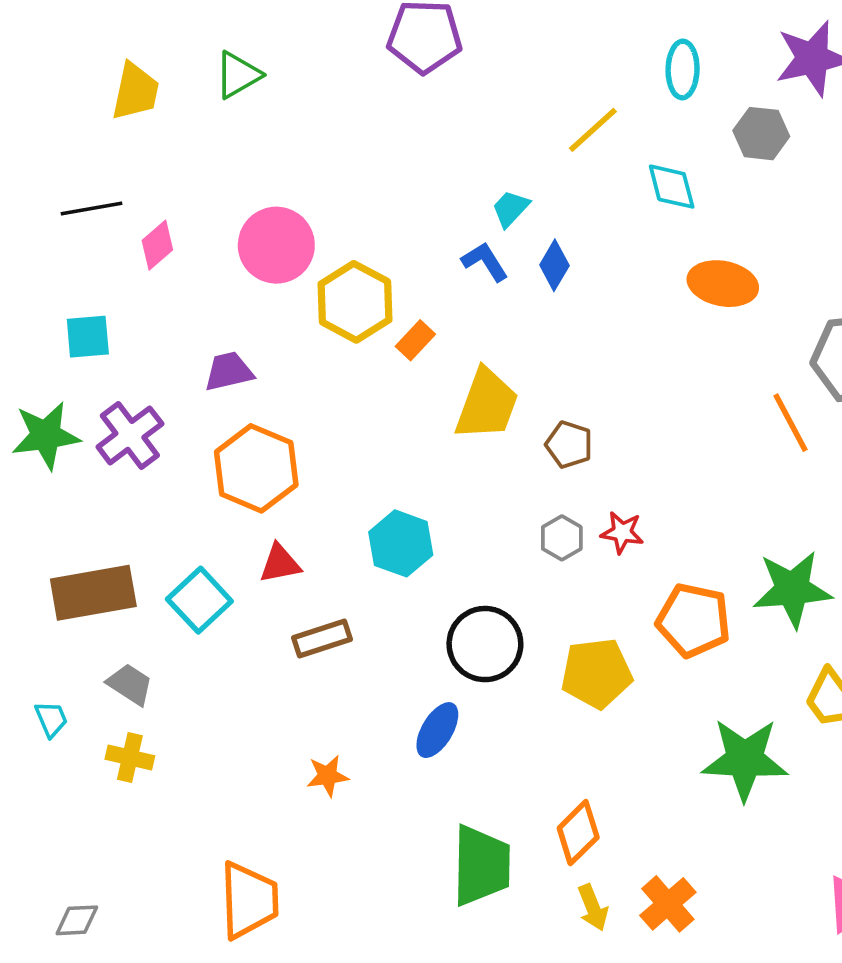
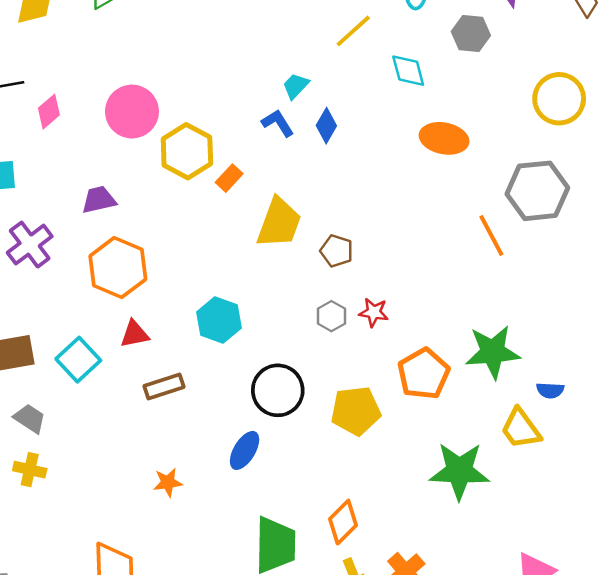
orange pentagon: (694, 620) -> (424, 374), turned 30

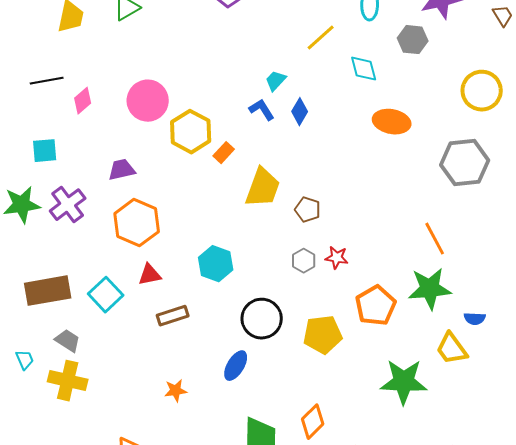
orange line: (491, 236) -> (435, 239), moved
yellow cross: (30, 470) -> (68, 381), size x1.5

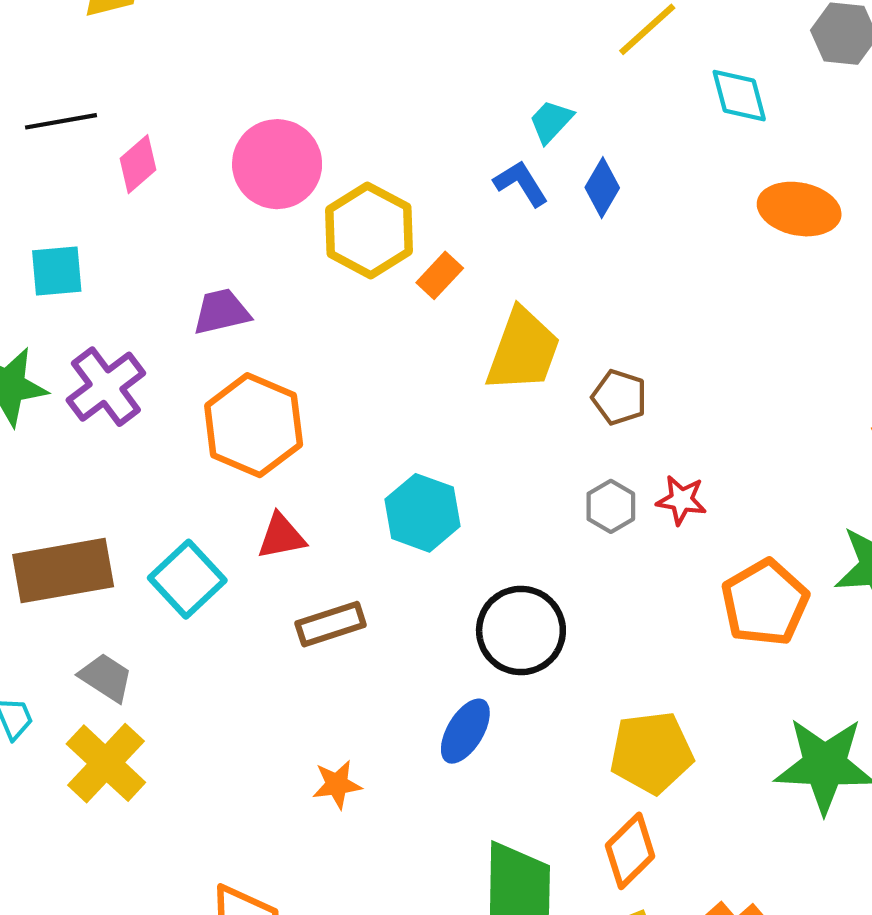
yellow pentagon: (323, 335) -> (651, 752), moved
yellow cross: (68, 381) -> (106, 763), turned 30

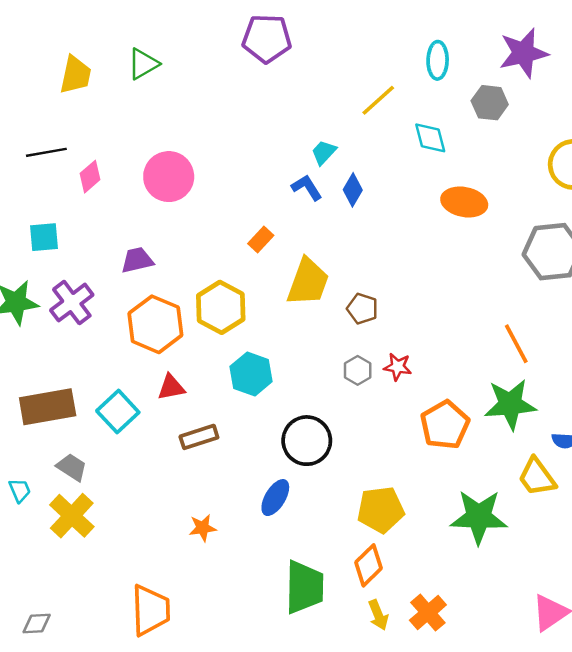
yellow hexagon: (369, 230) -> (221, 307), moved

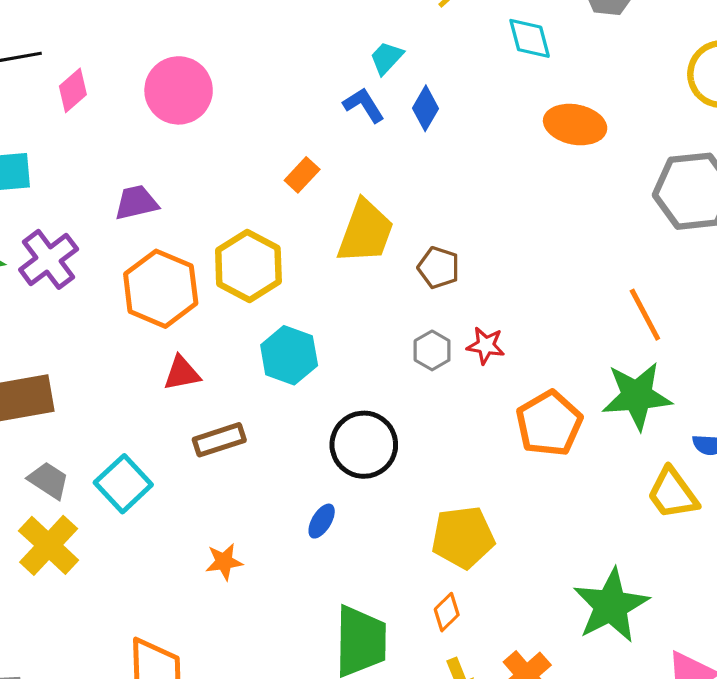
cyan square: (118, 412) -> (123, 484), moved
blue ellipse: (275, 498) -> (322, 521), size x0.7
green star: (479, 517) -> (611, 606), moved, turned -30
orange diamond: (369, 565) -> (447, 612), size x0.7

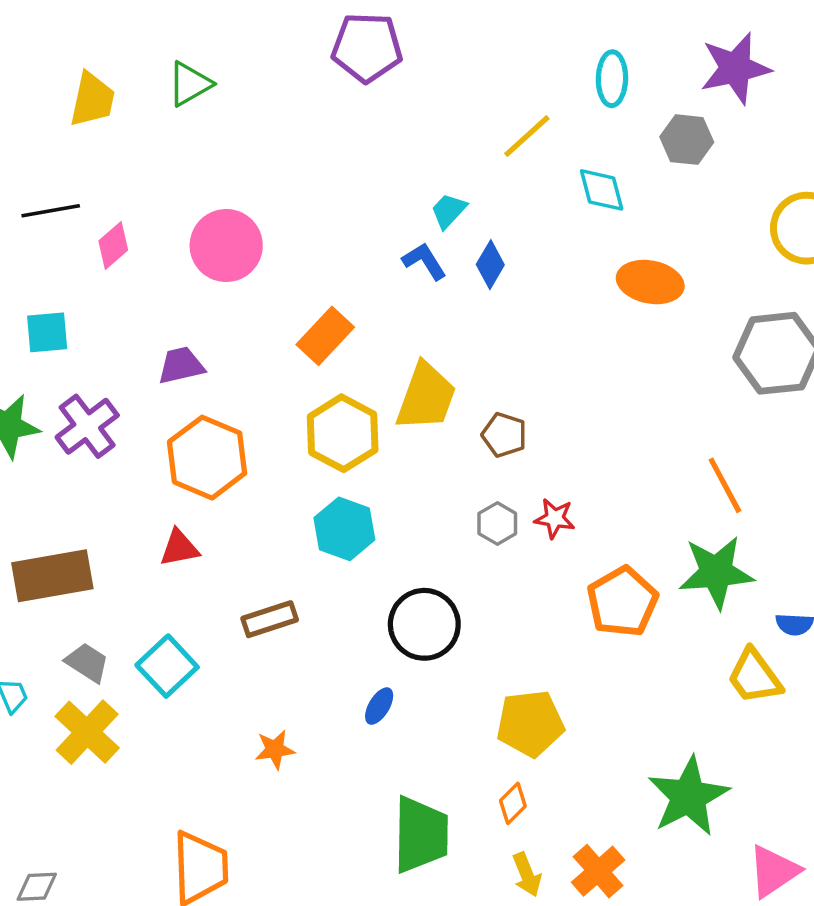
orange rectangle: (302, 175) -> (325, 336), moved, size x1.5
yellow hexagon: (248, 266) -> (343, 433), moved
red triangle: (182, 373) -> (179, 548), moved

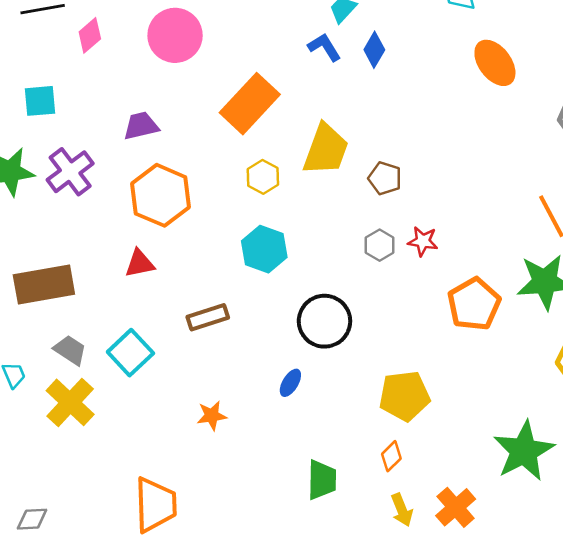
orange ellipse: (650, 282) -> (495, 63), turned 42
orange rectangle: (325, 336) -> (250, 104), size x1.4
yellow hexagon: (343, 433) -> (263, 177), size x0.6
green trapezoid: (421, 835) -> (322, 480), size x0.7

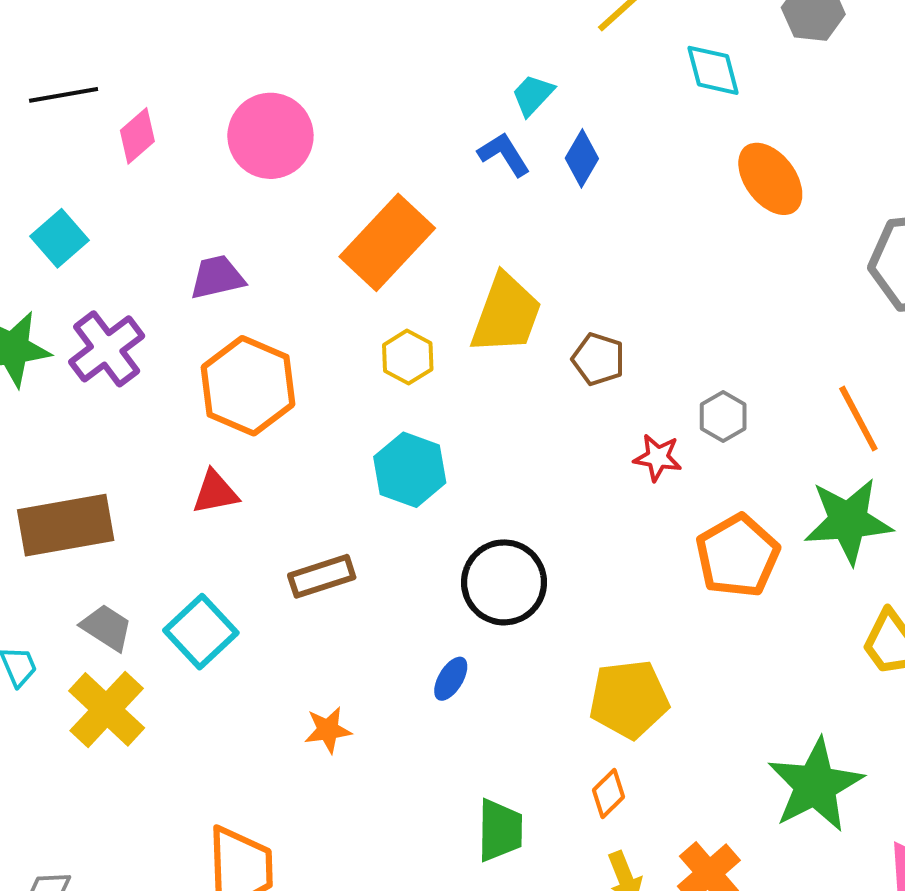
cyan square: (40, 101) -> (59, 238), turned -36
gray hexagon: (380, 245) -> (723, 416), moved

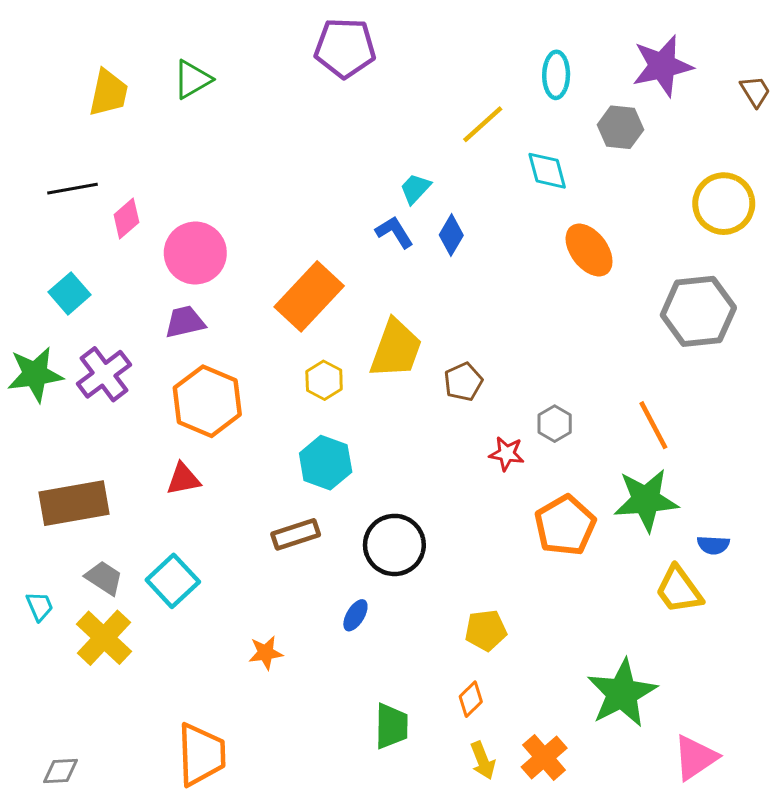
pink circle: (270, 136) -> (195, 253), moved
brown pentagon: (598, 359) -> (463, 382), turned 30
brown rectangle: (322, 576) -> (296, 534), moved
yellow pentagon: (629, 699) -> (486, 630), size x0.7

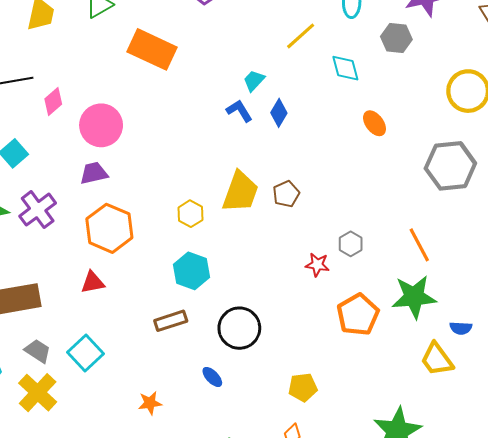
orange ellipse: (589, 250) -> (375, 123), size x0.7
orange rectangle: (309, 296) -> (152, 49), moved, turned 72
brown pentagon: (463, 382) -> (286, 194), moved
blue ellipse: (355, 615) -> (212, 377), turned -75

